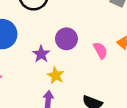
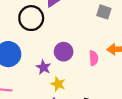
pink semicircle: (100, 50) -> (94, 58), turned 32

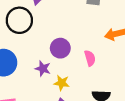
pink semicircle: (94, 58) -> (90, 58), moved

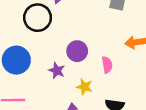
yellow star: (62, 83) -> (84, 87), moved

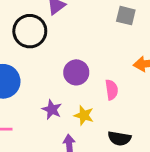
purple star: (57, 71) -> (52, 110), moved

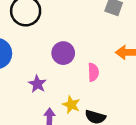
yellow star: (84, 115) -> (71, 105), moved

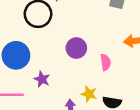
purple star: (37, 84) -> (42, 79), moved

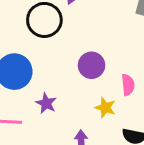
yellow star: (89, 94) -> (105, 108), moved

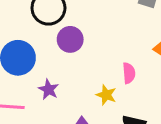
purple circle: (92, 65) -> (70, 39), moved

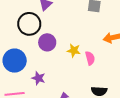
yellow star: (106, 95) -> (74, 51), moved

